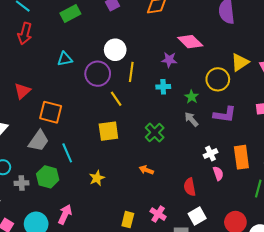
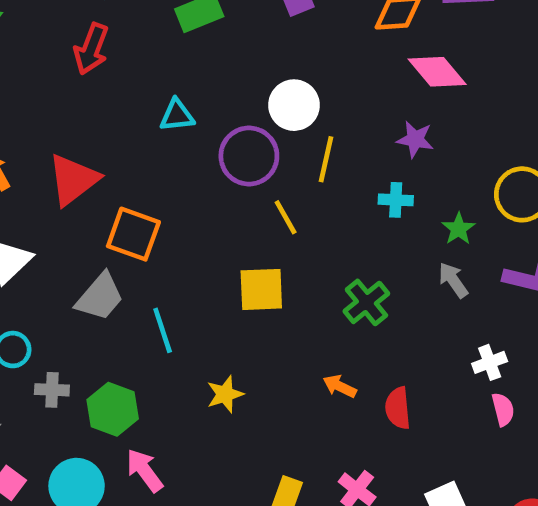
pink diamond: (190, 42) -> (437, 72), moved
red triangle: (22, 91) -> (73, 180), size x1.4
green hexagon: (48, 177) -> (113, 409), moved
red semicircle: (190, 187) -> (398, 408), moved
pink arrow: (65, 214) -> (145, 470), turned -66

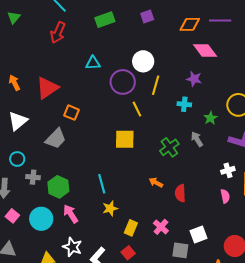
orange square: (133, 234) -> (72, 113), size x0.7
gray arrow: (453, 280) -> (197, 139), moved
cyan line: (163, 330) -> (102, 184), moved
white cross: (490, 362) -> (228, 170), moved
yellow star: (225, 394) -> (110, 208), moved

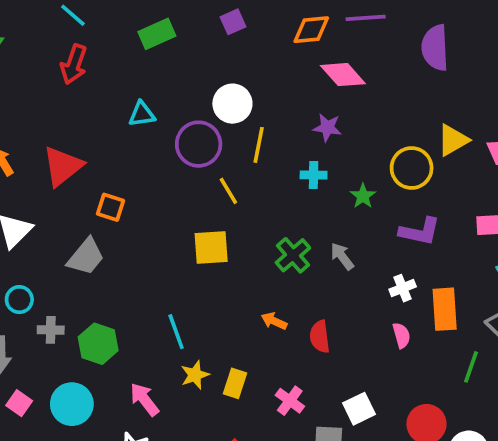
gray arrow: (197, 139) -> (342, 256), moved
pink arrow: (71, 214) -> (144, 399), moved
yellow rectangle: (131, 228) -> (235, 383), moved

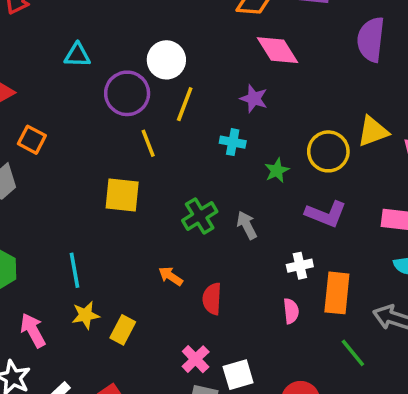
green line: (471, 367) -> (353, 353), turned -68
pink cross: (290, 401) -> (196, 359), moved

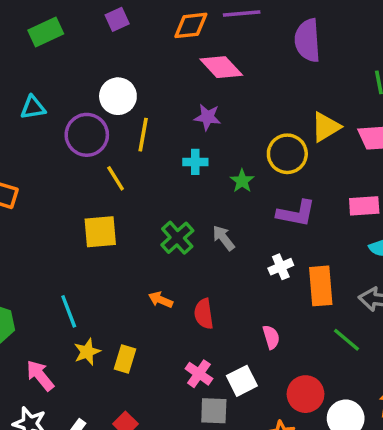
pink semicircle: (291, 311) -> (271, 337), moved

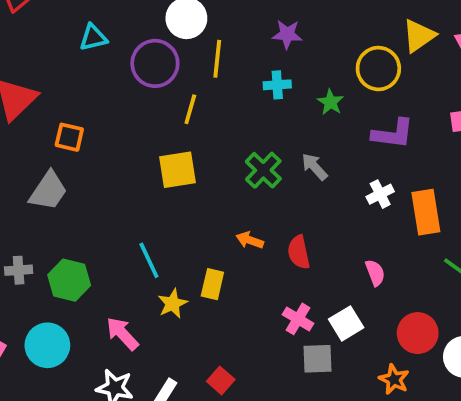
yellow line: (116, 178) -> (190, 109), turned 52
yellow rectangle: (125, 359) -> (212, 284), moved

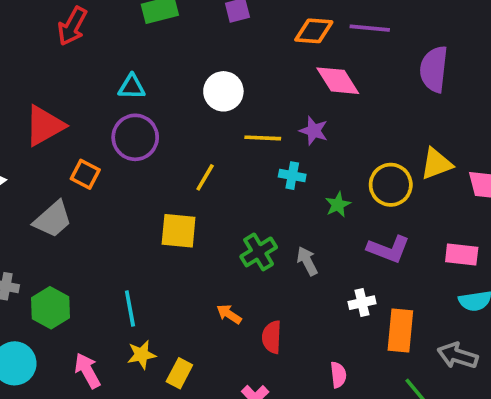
yellow line: (217, 59) -> (263, 138), moved, turned 72
purple circle: (155, 63) -> (135, 137), moved
yellow rectangle: (212, 284) -> (179, 373), moved

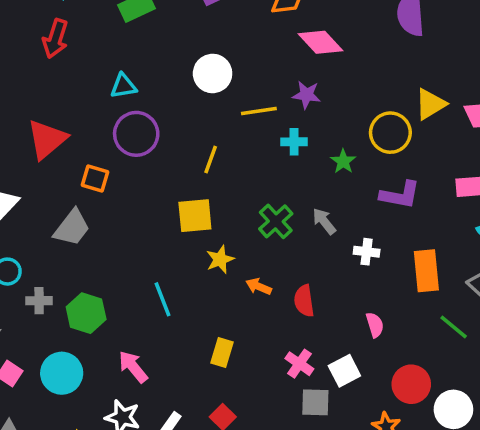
white cross: (362, 303) -> (367, 252), moved, turned 30
yellow star: (142, 355) -> (220, 259), moved

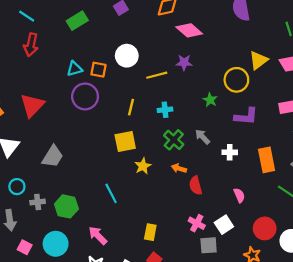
cyan cross: (294, 142) -> (165, 110), moved
orange square: (95, 178) -> (98, 70), moved
orange arrow: (259, 286) -> (179, 168), moved
yellow rectangle: (222, 352) -> (150, 232), moved

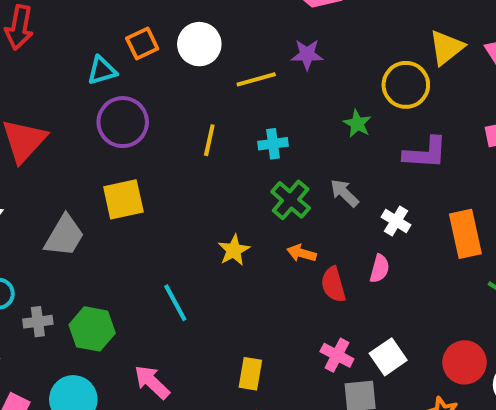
orange square: (98, 70) -> (142, 43), moved, turned -35
yellow square: (125, 142) -> (123, 199), moved
white cross: (230, 152) -> (396, 221), turned 32
pink semicircle: (239, 195) -> (380, 269), moved, turned 40

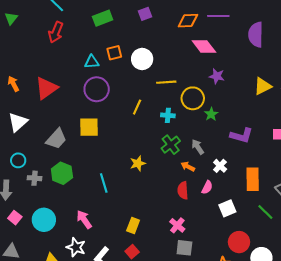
purple star: (307, 55) -> (217, 76), moved
yellow circle: (406, 85) -> (193, 98), moved
orange arrow: (302, 253) -> (188, 166), moved
green hexagon: (92, 329) -> (62, 173), moved
white square: (388, 357) -> (227, 208), moved

